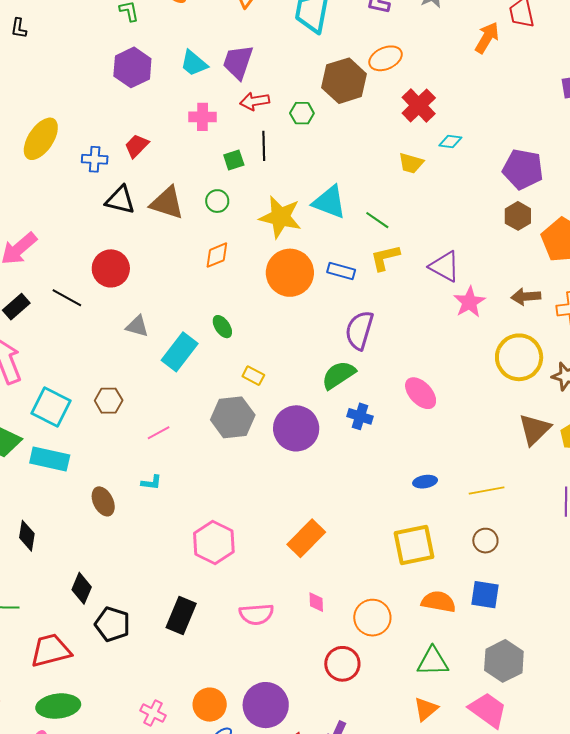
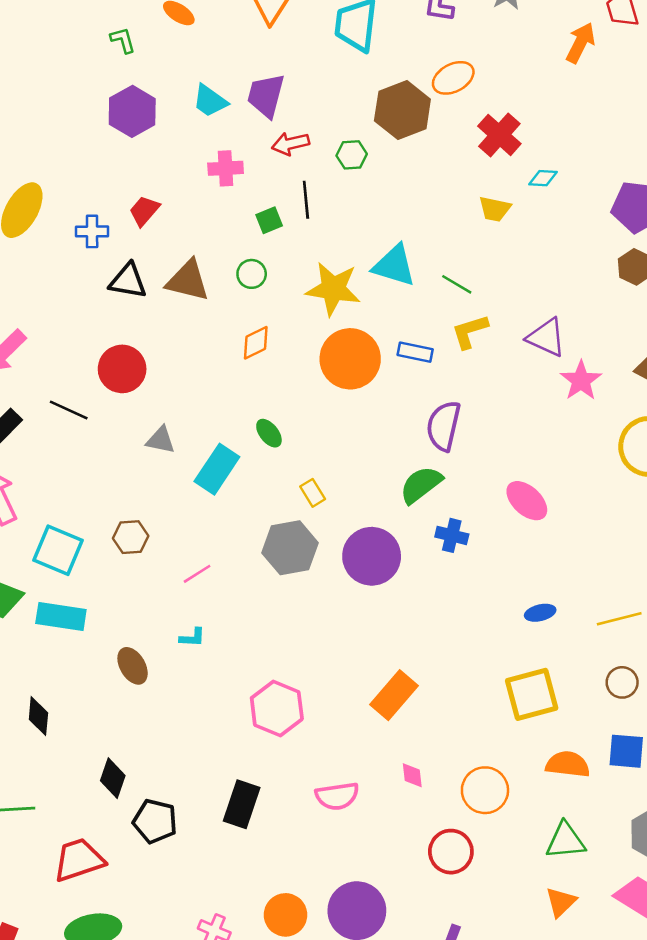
yellow rectangle: (253, 376) -> (313, 493), turned 35

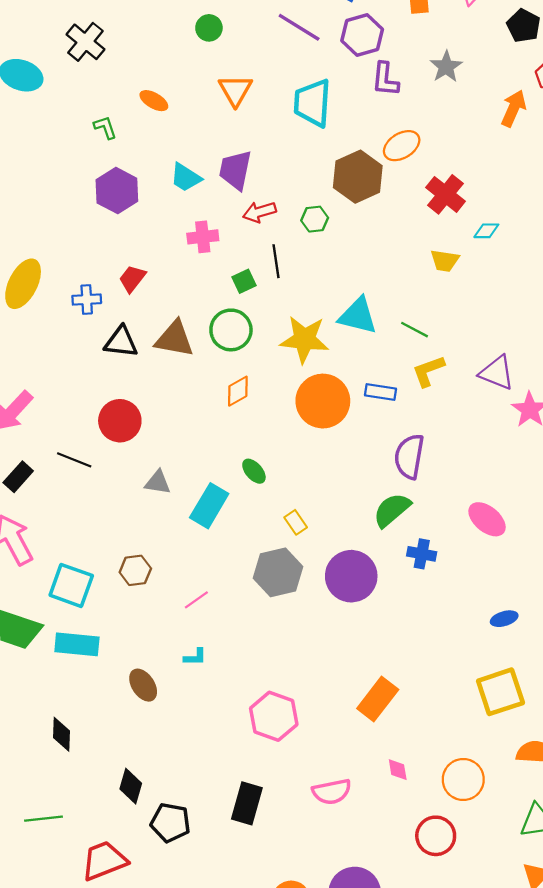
green circle: (252, 274) -> (231, 330), size x1.6

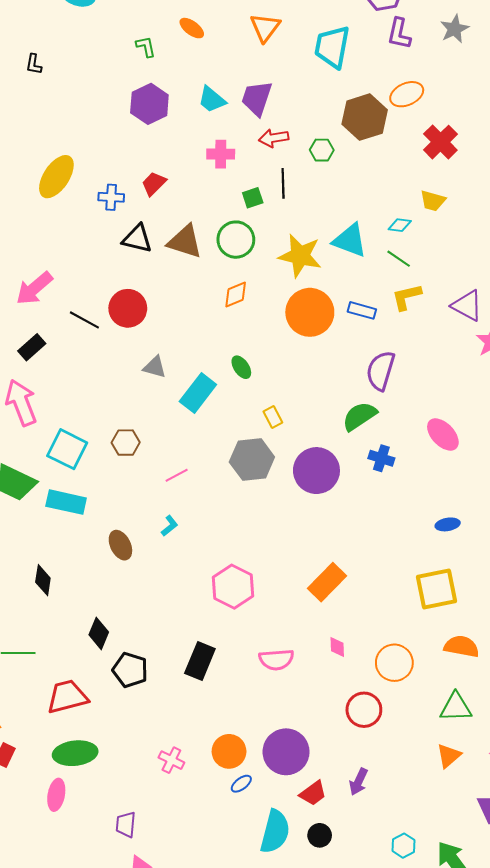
cyan diamond: (486, 231) -> (400, 225), moved
black line: (74, 460) -> (84, 320), moved
cyan L-shape: (195, 657) -> (169, 526), turned -45

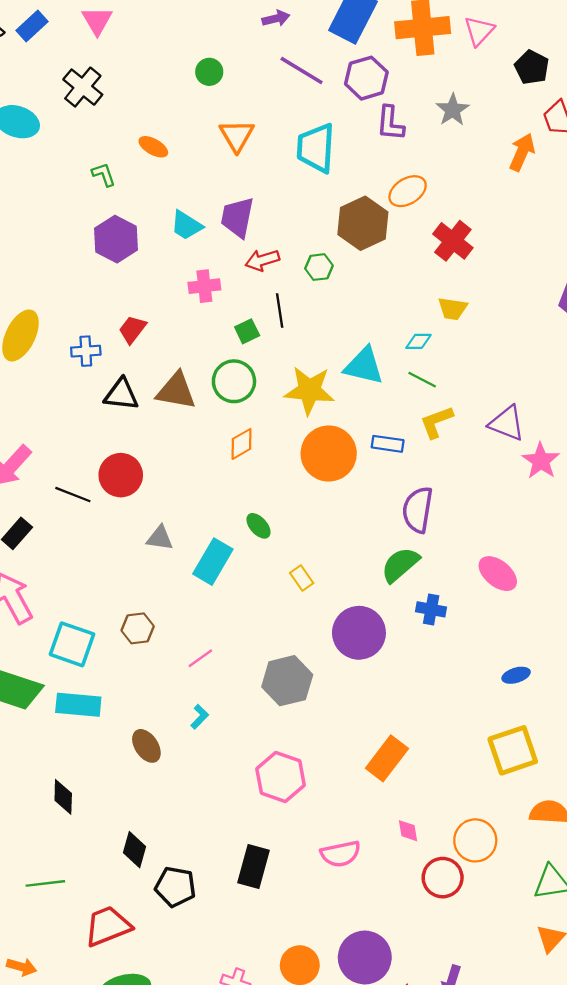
gray hexagon: (252, 459) -> (287, 681), moved
red circle: (364, 710) -> (443, 878), moved

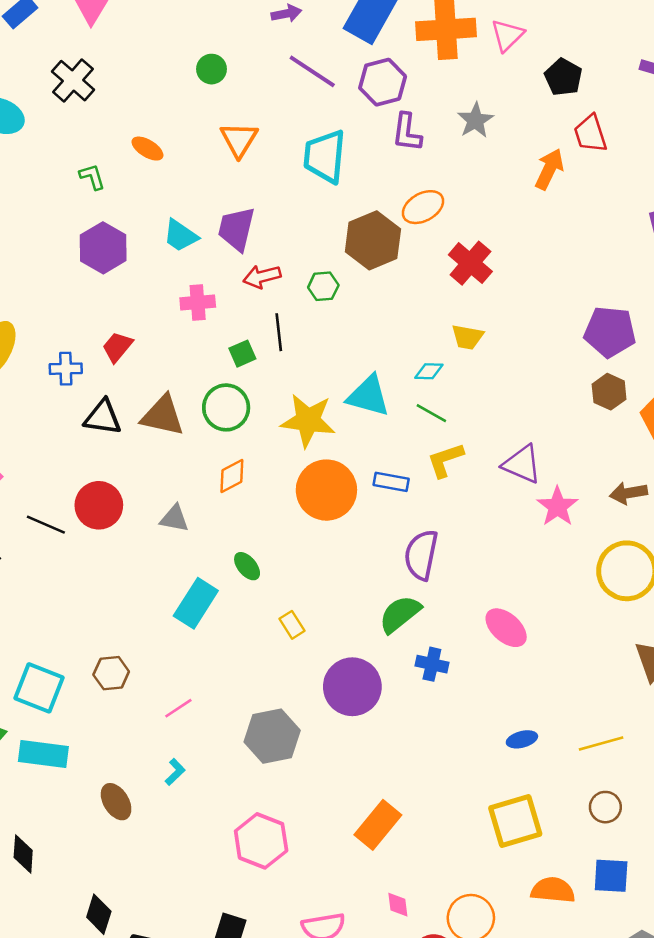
gray triangle: (160, 538) -> (174, 518), moved

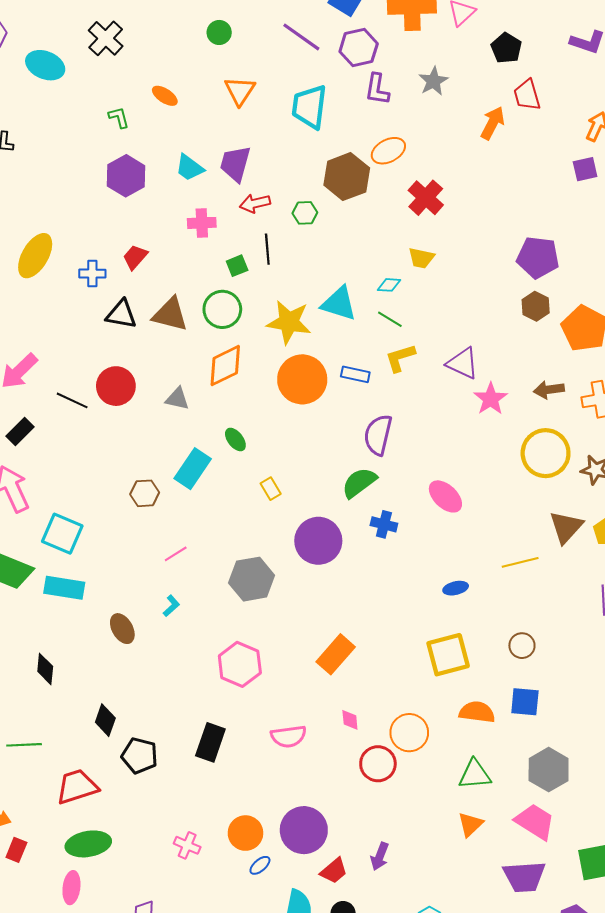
orange diamond: (232, 476) -> (225, 366), size x1.5
brown hexagon: (111, 673) -> (145, 493), moved
yellow line: (601, 744) -> (520, 562), moved

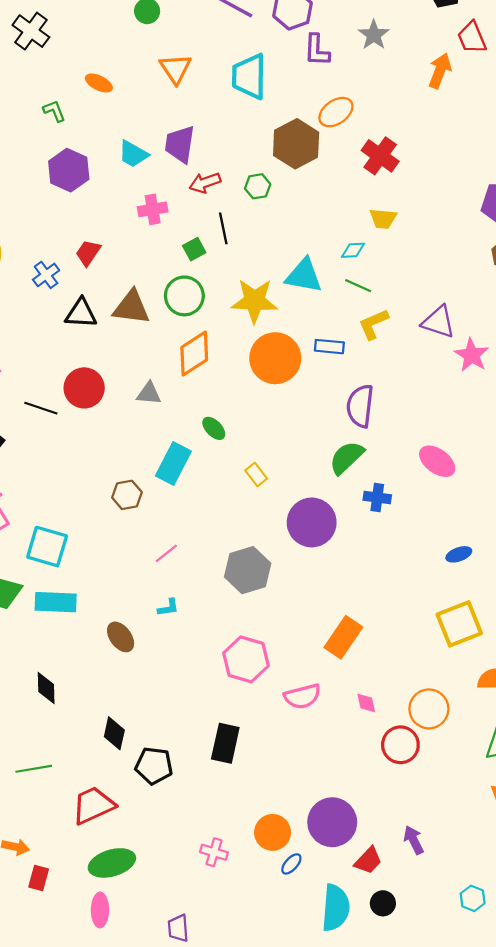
blue cross: (92, 274) -> (46, 275), turned -30
cyan L-shape: (171, 606) -> (168, 608), turned 40
pink semicircle: (289, 736) -> (302, 696), moved
purple arrow: (380, 856) -> (414, 840), turned 140

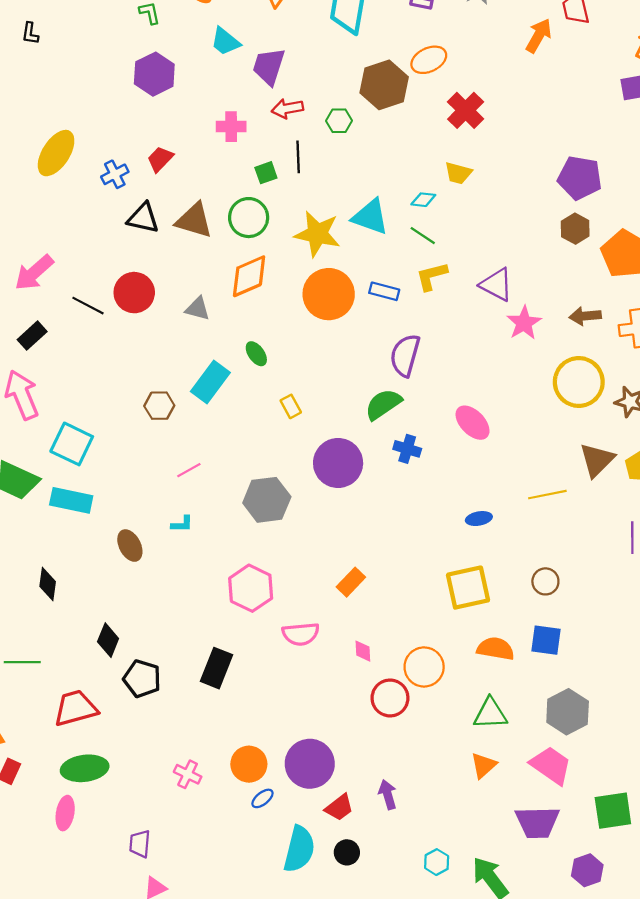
cyan trapezoid: (133, 154) -> (225, 42), moved
orange rectangle: (343, 637) -> (351, 582), size x0.7

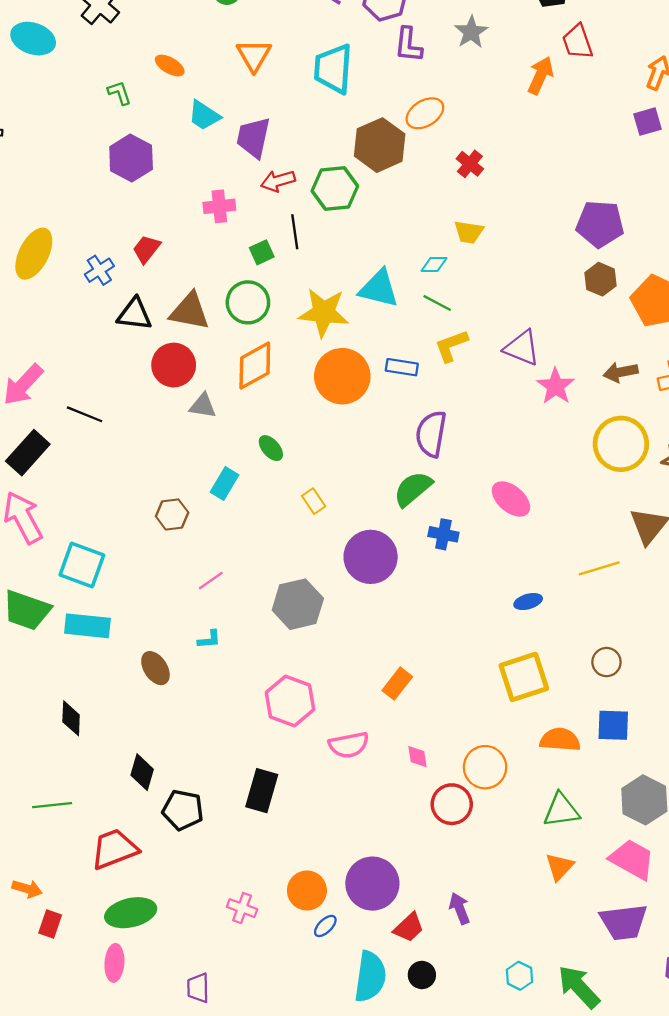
red cross: (466, 110) -> (470, 164), size x0.7
green hexagon: (339, 121) -> (335, 189), size x1.6
red circle: (134, 293) -> (174, 365), moved
black rectangle: (32, 336) -> (28, 453), size x1.4
cyan rectangle: (210, 382) -> (225, 483), size x0.7

